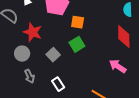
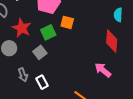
green square: (77, 44) -> (48, 32), moved
gray arrow: (30, 76) -> (23, 75), moved

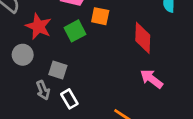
red diamond: (112, 41) -> (143, 38), moved
gray square: (40, 52) -> (58, 70), moved, turned -32

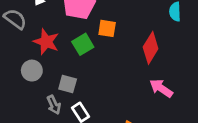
red diamond: (143, 38) -> (151, 48), turned 32

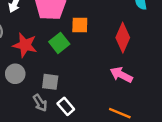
pink arrow: (161, 88) -> (121, 75), moved

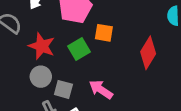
gray circle: (15, 74) -> (41, 77), moved
pink arrow: (121, 75) -> (101, 89), moved

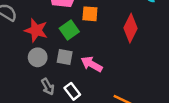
gray square: (63, 89) -> (65, 57), moved

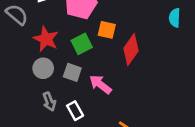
red diamond: (131, 28) -> (131, 50), moved

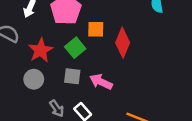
red star: (46, 39) -> (41, 50), turned 30
gray circle: (43, 68) -> (34, 79), moved

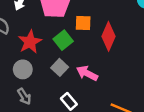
gray square: (72, 76) -> (60, 67), turned 35
gray arrow: (57, 108) -> (24, 96), moved

